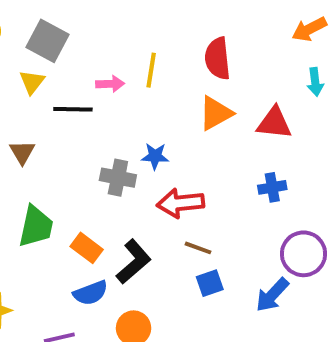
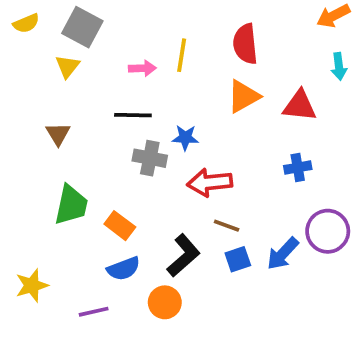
black line: (73, 109) -> (133, 115), moved
black L-shape: (134, 262) -> (183, 256), moved
blue arrow: (272, 295) -> (283, 254), moved

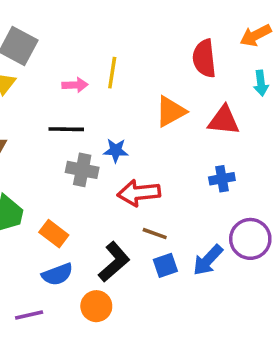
red semicircle: (245, 44) -> (204, 58), moved

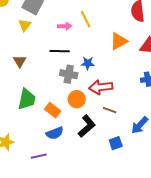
yellow line: (112, 73) -> (86, 19), turned -36
blue square: (165, 265) -> (116, 143), moved
orange circle: (96, 306) -> (77, 99), moved

